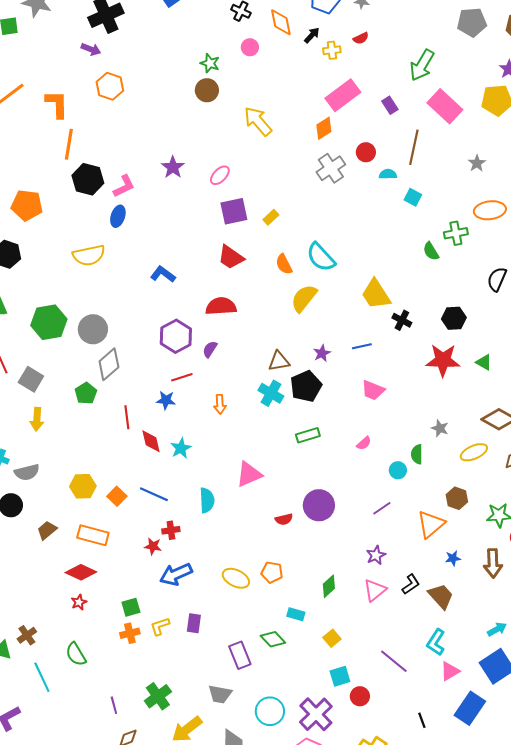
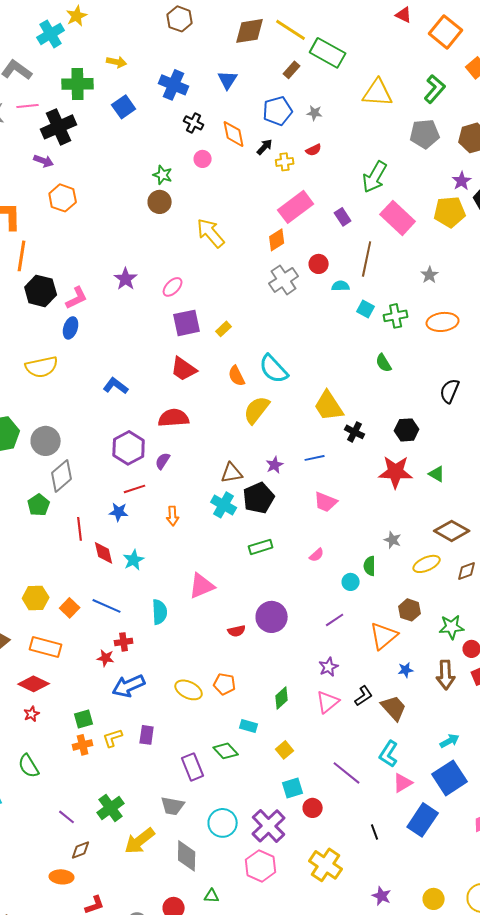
green cross: (456, 233) -> (396, 316), moved
purple line: (114, 705) -> (67, 817), turned -36

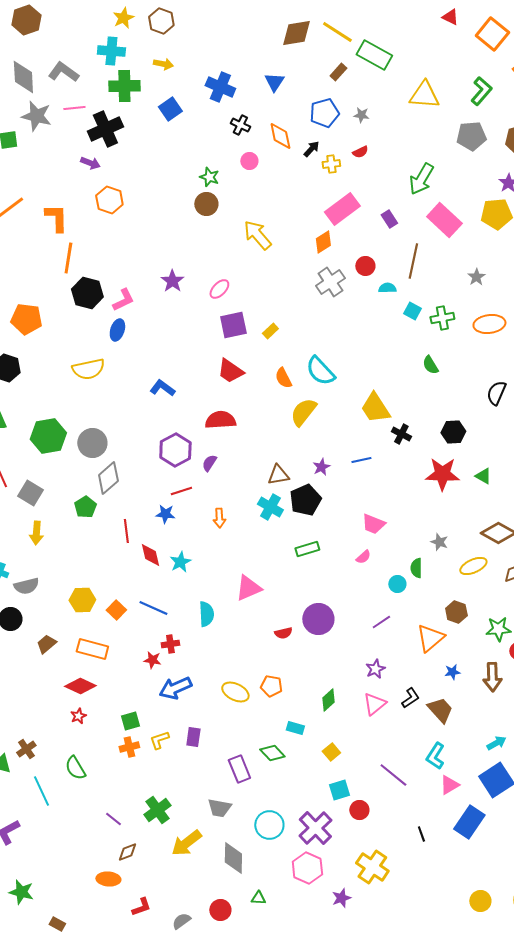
brown hexagon: (180, 19) -> (161, 21), moved
cyan cross: (51, 34) -> (111, 51), moved, turned 36
pink trapezoid: (326, 502) -> (373, 524), moved
purple star: (382, 896) -> (341, 898), moved, turned 30

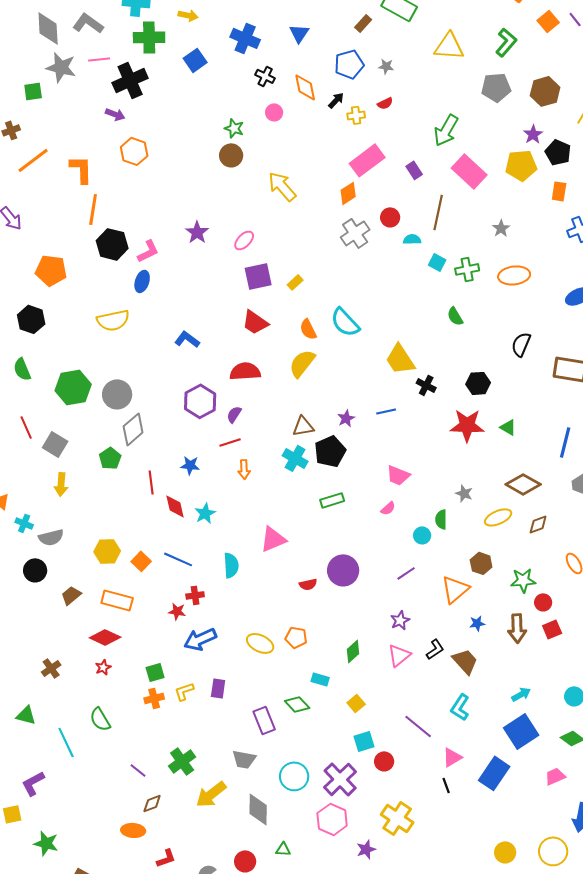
yellow semicircle: (303, 412) -> (302, 363), moved
red line: (181, 491) -> (230, 442), moved
brown cross: (26, 749) -> (51, 668), moved
pink triangle: (449, 785) -> (452, 757), moved

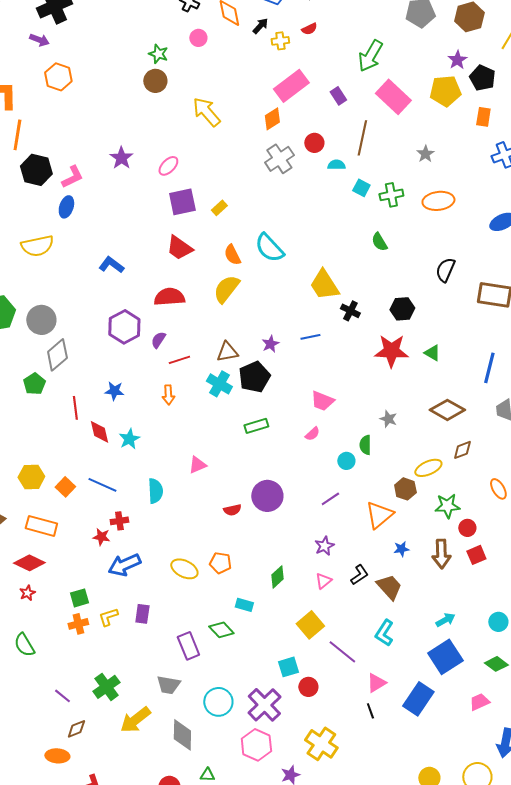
red line: (230, 442) -> (179, 360), moved
yellow ellipse: (498, 517) -> (428, 468), moved
pink triangle: (273, 539) -> (197, 465), size x0.7
pink triangle: (399, 655) -> (323, 581), size x0.7
yellow square: (356, 703) -> (310, 625), moved, size x1.5

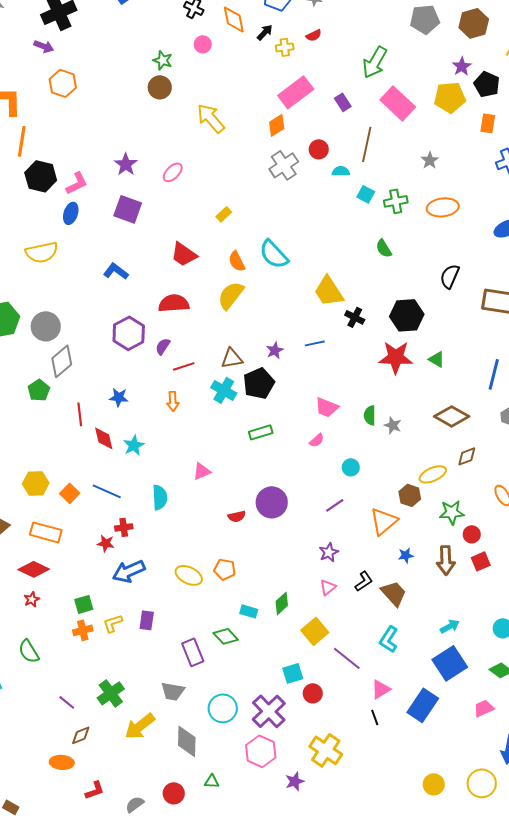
purple square: (182, 202) -> (128, 209), moved, turned 32
black hexagon: (402, 309) -> (407, 315), size x1.4
green semicircle: (365, 445) -> (370, 415), moved
green diamond: (277, 577) -> (282, 603), moved

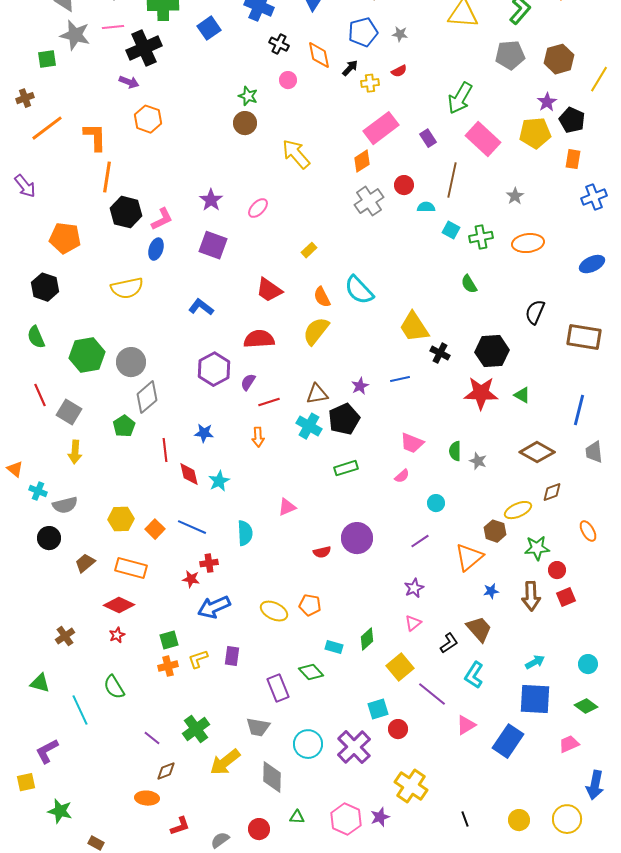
black L-shape: (364, 581) -> (449, 643), moved
blue square: (450, 663) -> (535, 699), turned 36
black line: (375, 717) -> (465, 819), moved
pink hexagon: (261, 751) -> (346, 819), moved

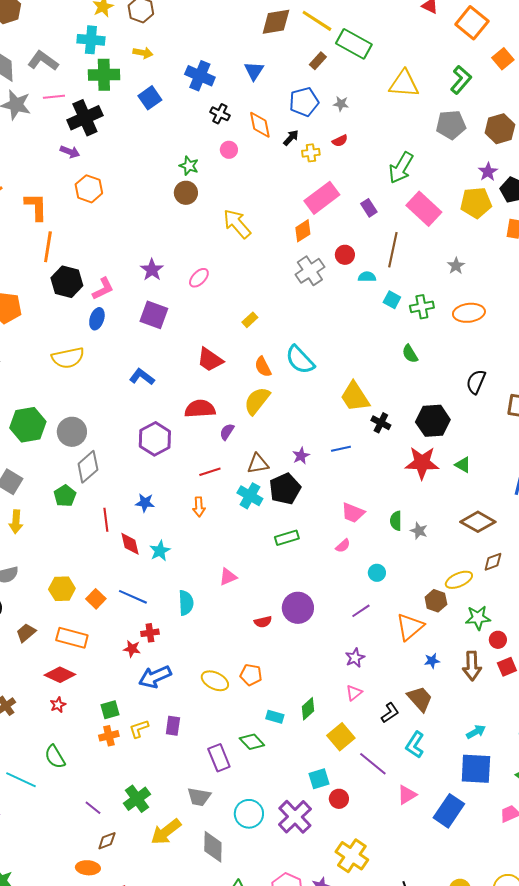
purple semicircle: (248, 382) -> (227, 432), moved
cyan line: (80, 710) -> (21, 780), turned -40

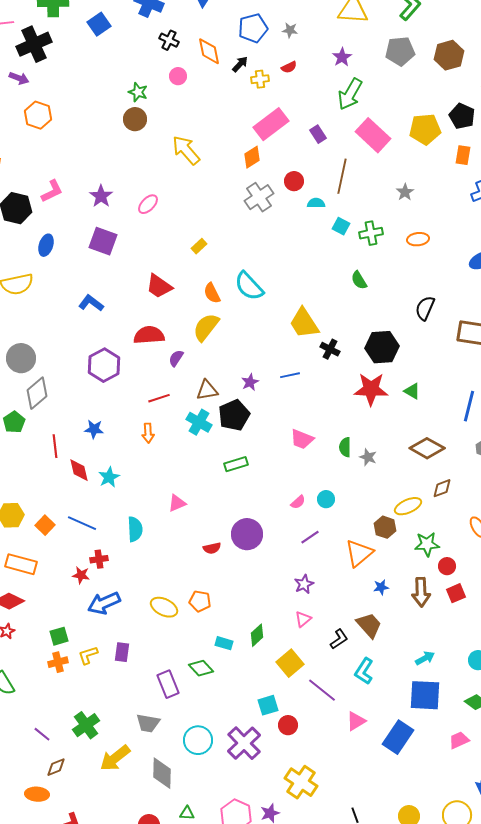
purple star: (488, 172) -> (342, 57), moved
pink L-shape: (103, 289) -> (52, 191), moved
orange ellipse: (469, 313) -> (418, 239), size x0.7
pink semicircle: (343, 546) -> (298, 502), moved

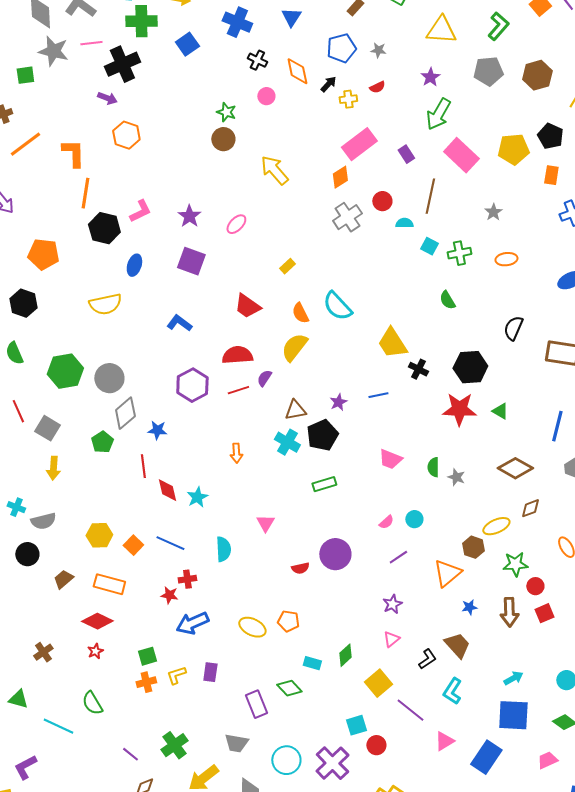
red line: (159, 398) -> (238, 390), moved
blue star: (94, 429) -> (157, 430), moved
pink triangle: (177, 503) -> (265, 523), turned -36

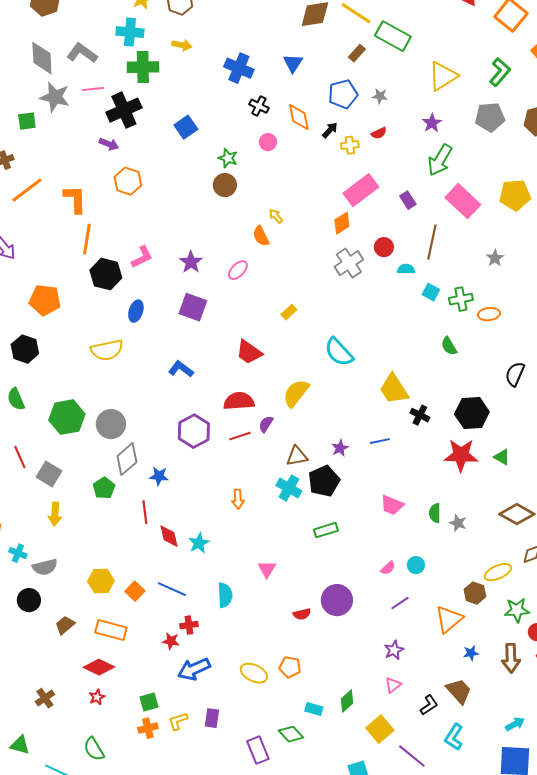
yellow triangle: (441, 30) -> (443, 76), turned -36
blue square: (187, 44) -> (186, 127), moved
yellow arrow: (274, 170) -> (276, 216), size x0.5
orange ellipse: (506, 259) -> (489, 314), moved
orange semicircle: (300, 313) -> (261, 236), moved

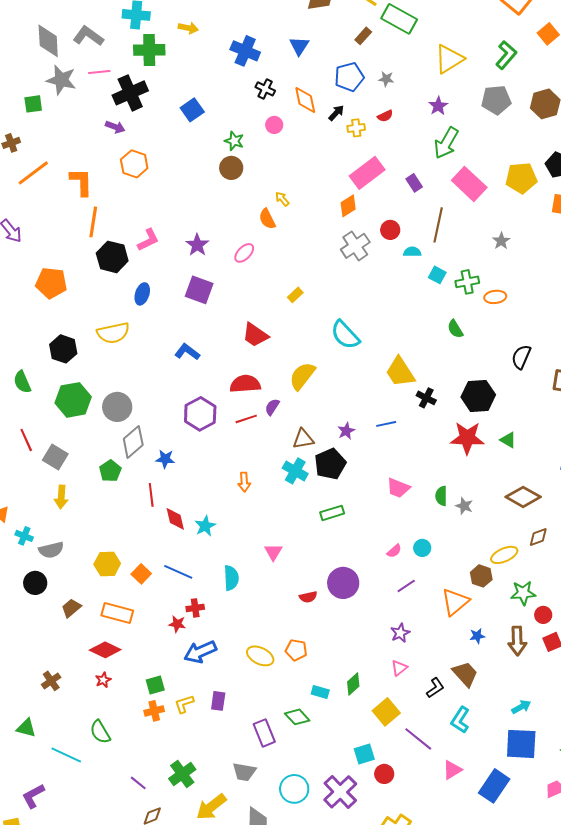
black hexagon: (25, 349) -> (63, 349), moved

